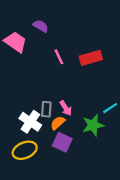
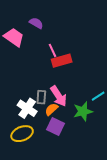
red rectangle: (91, 58) -> (62, 61), moved
pink arrow: (66, 108) -> (59, 96), size x1.5

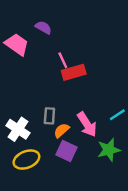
pink arrow: (59, 96) -> (87, 124), moved
white cross: (27, 108) -> (18, 129), moved
green star: (83, 111) -> (109, 150), moved

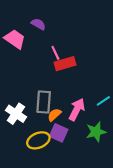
gray rectangle: (49, 116) -> (44, 102), size x1.5
pink arrow: (87, 124) -> (77, 109), turned -120
yellow ellipse: (26, 160) -> (38, 140), moved

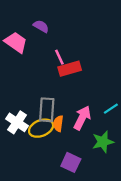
orange semicircle: (54, 115) -> (58, 124), turned -40
purple square: (59, 133) -> (71, 162), moved
yellow ellipse: (38, 140) -> (41, 128), moved

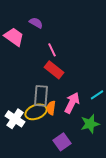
red rectangle: (70, 69) -> (54, 70), moved, turned 54
white cross: (17, 122) -> (15, 119), moved
purple square: (71, 162) -> (62, 142), turned 30

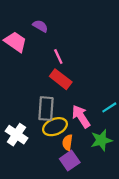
pink arrow: (72, 103) -> (81, 116), turned -60
orange semicircle: (51, 108) -> (67, 142), moved
yellow ellipse: (36, 112) -> (55, 127), moved

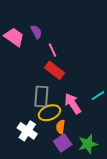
purple semicircle: (40, 26) -> (36, 32), moved, turned 32
white cross: (17, 135) -> (27, 131), moved
green star: (101, 140) -> (88, 144), moved

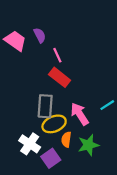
purple square: (63, 143) -> (51, 158), moved
green star: (88, 144) -> (88, 145), moved

